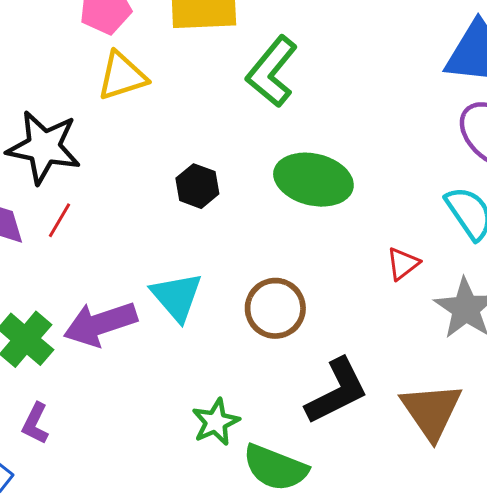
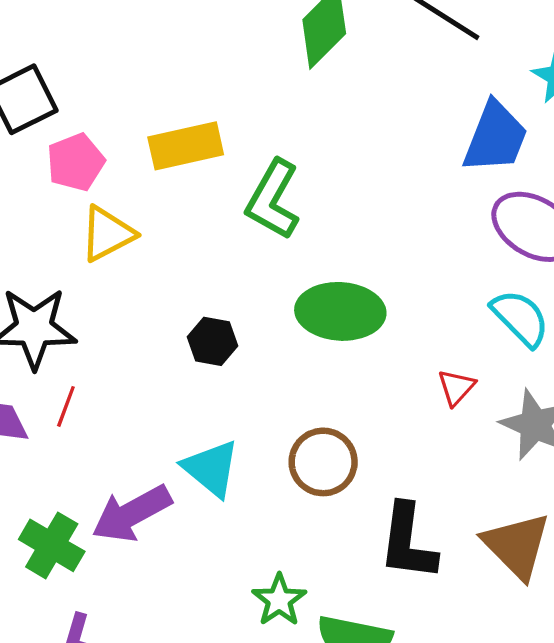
black L-shape: (337, 391) -> (408, 542), turned 134

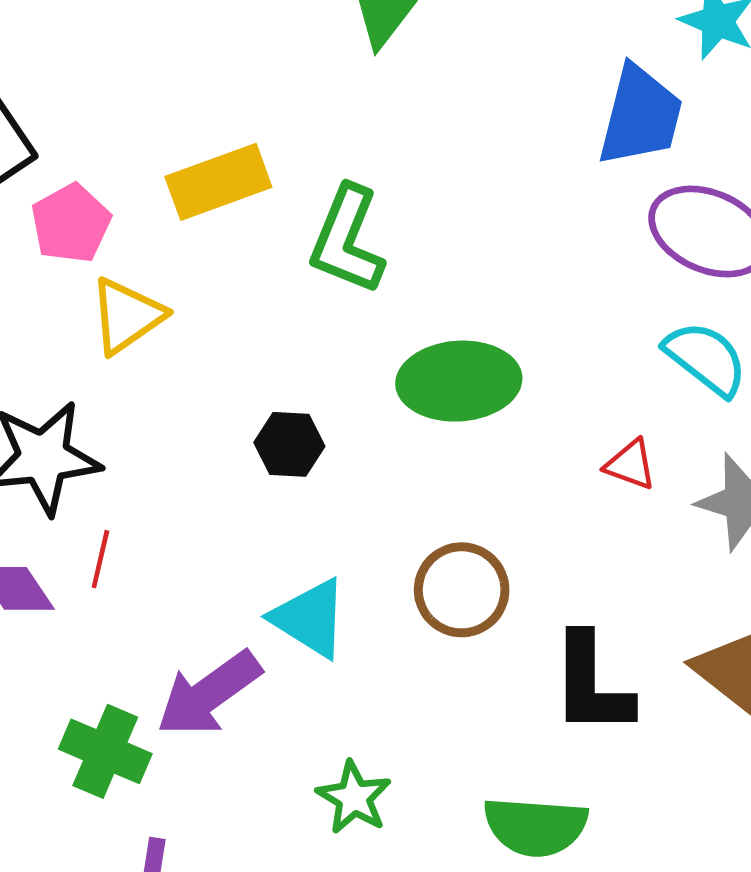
red triangle: (456, 387) -> (631, 465), turned -45
green star: (279, 600) -> (354, 798), moved

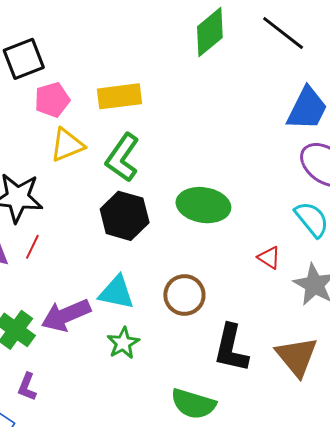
green L-shape: (347, 240) -> (122, 158), moved
black hexagon: (289, 444) -> (125, 216), size x1.6
cyan triangle: (310, 618) -> (116, 292), turned -33
green star: (354, 798) -> (123, 343), moved

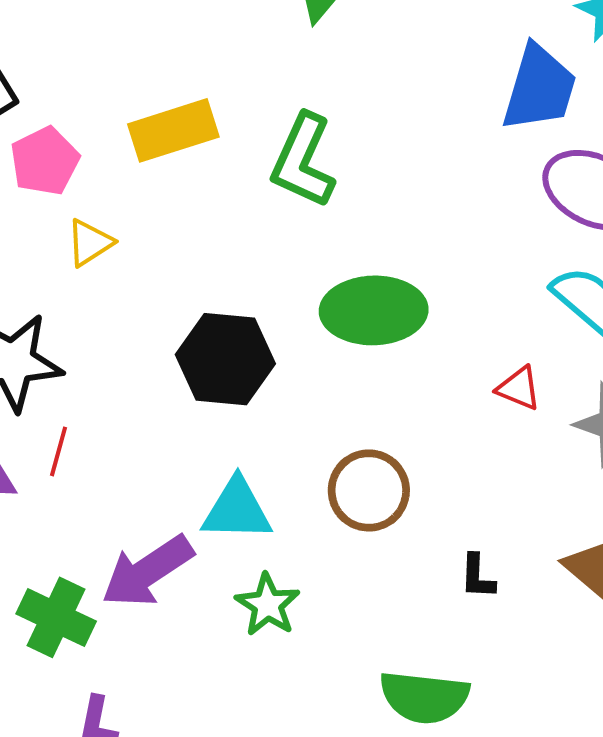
yellow triangle: (67, 145) -> (90, 243), size x0.7
green L-shape: (122, 158) -> (303, 161), moved
black L-shape: (231, 348) -> (477, 577), size x0.5

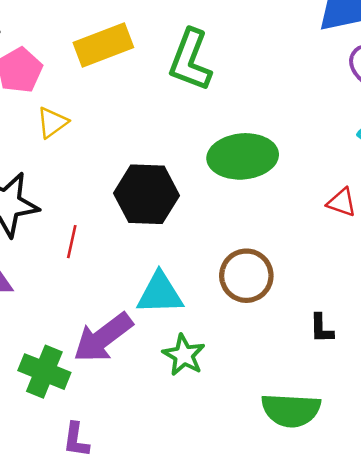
red line: (59, 451) -> (72, 242), moved

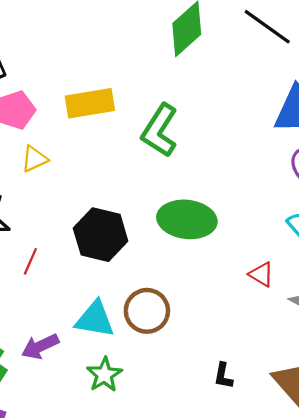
brown circle: (246, 276) -> (147, 311), moved
purple arrow: (103, 338) -> (40, 346), size x0.7

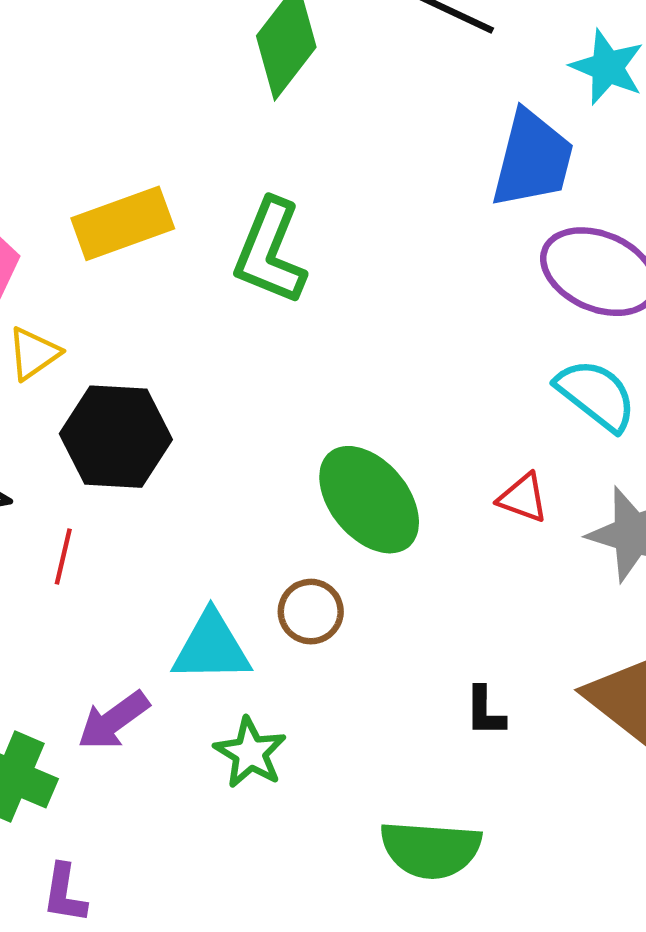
green ellipse: (187, 219) -> (369, 500), moved, turned 54
black hexagon: (101, 235) -> (116, 437), moved
brown circle: (147, 311) -> (311, 612), size x0.7

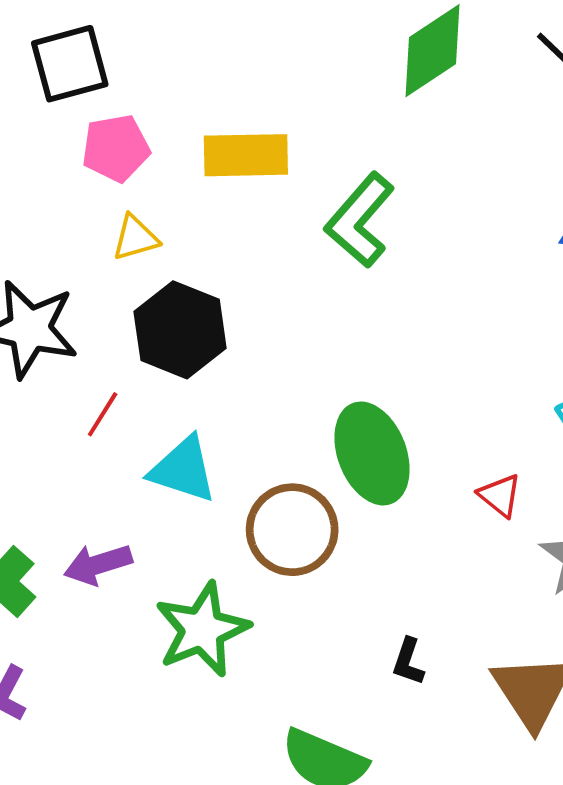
brown circle: (311, 612) -> (292, 530), size x1.6
cyan triangle: (211, 647) -> (183, 469), moved
green star: (250, 753) -> (202, 630), size x1.5

